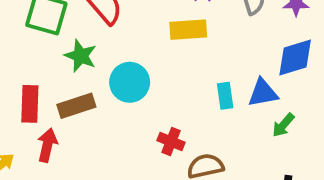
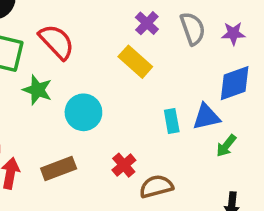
yellow rectangle: (188, 30) -> (135, 62), turned 48
brown rectangle: (76, 106) -> (59, 168), moved
red cross: (171, 141) -> (124, 165), turned 30

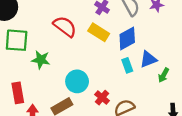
red semicircle: (57, 42) -> (65, 26), moved
blue diamond: (235, 83) -> (127, 38), moved
cyan circle: (83, 112) -> (77, 81), moved

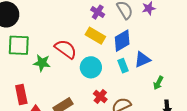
red semicircle: (65, 26) -> (66, 49), moved
green arrow: (164, 75) -> (158, 83), moved
cyan circle: (77, 81) -> (91, 67), moved

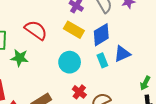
red semicircle: (66, 49) -> (36, 30), moved
green arrow: (158, 83) -> (145, 83), moved

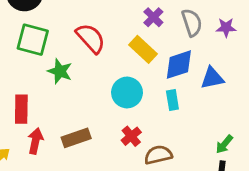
blue triangle: (122, 54) -> (212, 78), moved

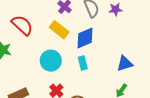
blue triangle: (212, 78) -> (125, 64), moved

